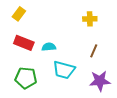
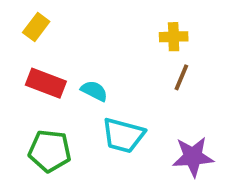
cyan semicircle: (49, 47) -> (94, 91), turned 32
brown line: (94, 51) -> (181, 77), moved

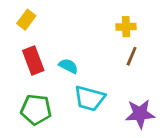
red rectangle: (46, 83) -> (33, 60), turned 48

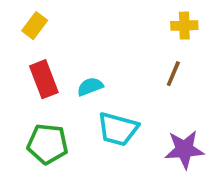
yellow cross: (126, 27) -> (184, 26), moved
cyan semicircle: (68, 66) -> (90, 87), turned -48

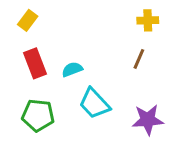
cyan trapezoid: (118, 129) -> (94, 103), turned 32

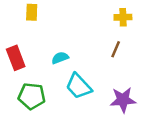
yellow rectangle: (28, 20) -> (32, 12), moved, turned -35
red rectangle: (35, 63) -> (16, 58), moved

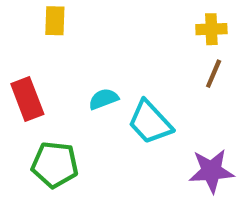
brown line: (116, 49) -> (214, 74), moved
cyan trapezoid: (79, 86) -> (150, 122), moved

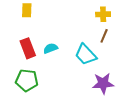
red rectangle: (27, 99) -> (28, 48), moved
cyan trapezoid: (150, 122) -> (86, 54), moved

